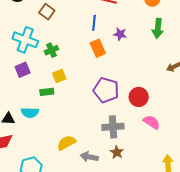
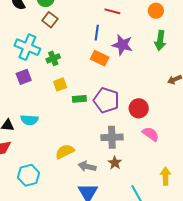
purple star: (120, 34) -> (122, 45), size x1.5
orange rectangle: (98, 48) -> (100, 58), turned -42
green rectangle: (47, 92) -> (79, 99), moved

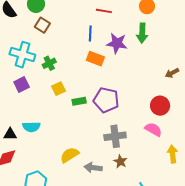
green arrow: (160, 40) -> (142, 33), moved
red circle: (139, 108) -> (160, 106), moved
yellow arrow: (165, 176) -> (173, 154), moved

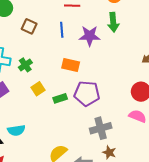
brown square: (42, 25) -> (29, 26), moved
orange rectangle: (95, 59) -> (71, 65), moved

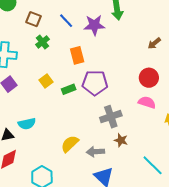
blue line: (62, 30) -> (66, 21), turned -35
green cross: (25, 65) -> (42, 42), moved
orange rectangle: (71, 65) -> (77, 55), turned 66

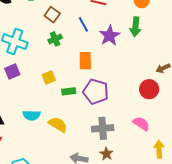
purple star: (94, 25) -> (110, 36), turned 30
red circle: (149, 78) -> (149, 89), moved
cyan semicircle: (27, 124) -> (31, 115), moved
yellow semicircle: (70, 144) -> (58, 125), moved, turned 60

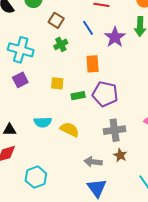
yellow square: (49, 78) -> (57, 83), turned 32

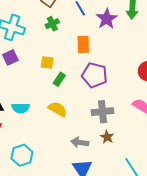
green rectangle: (78, 96) -> (59, 79), moved, turned -48
cyan semicircle: (43, 122) -> (21, 108), moved

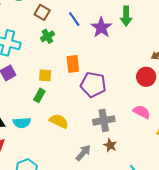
orange rectangle: (83, 44) -> (73, 64), moved
green rectangle: (59, 79) -> (39, 95), moved
gray arrow: (80, 142) -> (83, 153), turned 126

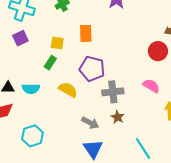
purple pentagon: (93, 85) -> (92, 69), moved
gray arrow: (83, 153) -> (90, 123), turned 72

